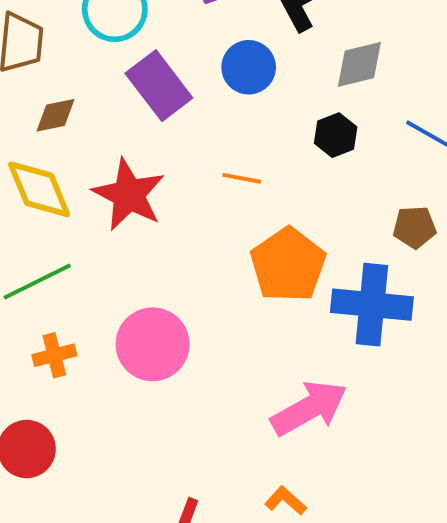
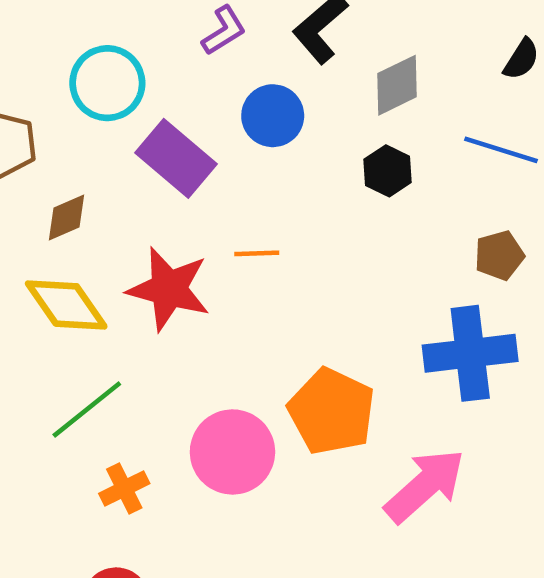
orange line: (242, 178) -> (257, 253), moved
orange pentagon: (288, 265) -> (332, 411), moved

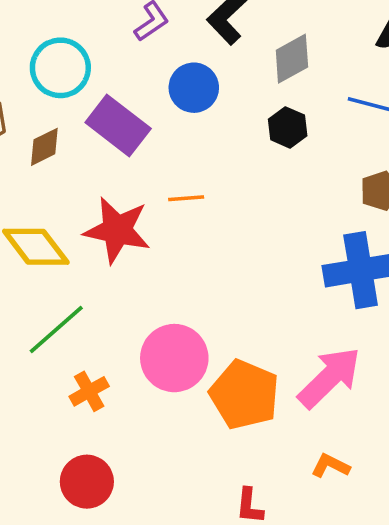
brown diamond: (67, 217) -> (44, 147), moved
orange pentagon: (332, 411) -> (244, 395), moved

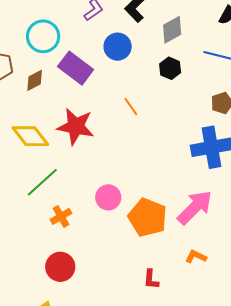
orange line: (186, 198) -> (131, 107), moved, turned 60
pink circle: (174, 358) -> (108, 197), size x0.7

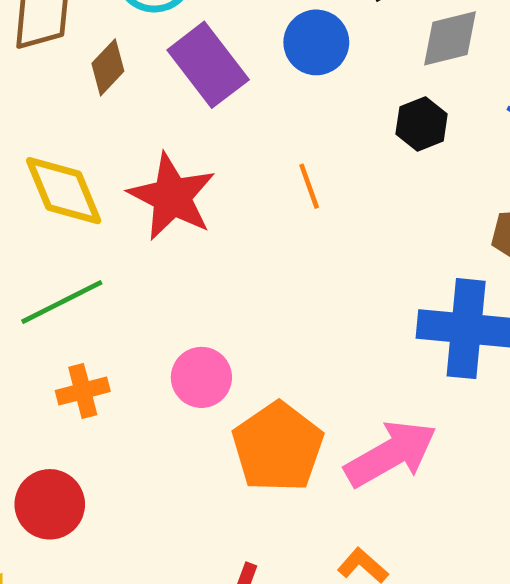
brown diamond: (35, 80) -> (108, 67), turned -35

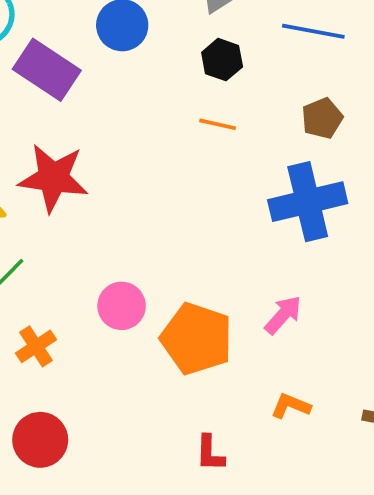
orange line: (309, 186) -> (218, 124), moved, turned -39
pink arrow: (391, 454) -> (283, 315), size x0.6

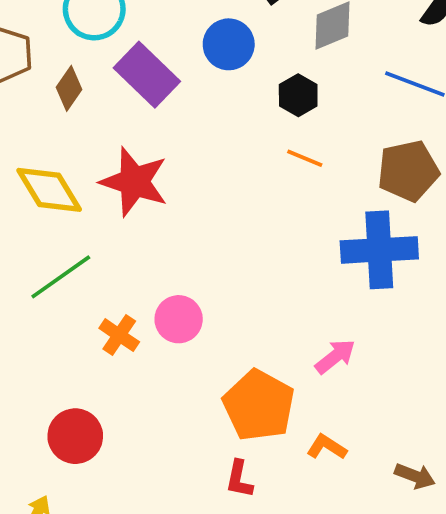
black hexagon: (222, 60) -> (298, 95), moved
brown pentagon: (322, 118) -> (408, 171), size x1.5
orange pentagon: (197, 339) -> (259, 405), moved
orange cross: (36, 346) -> (119, 335), moved, turned -33

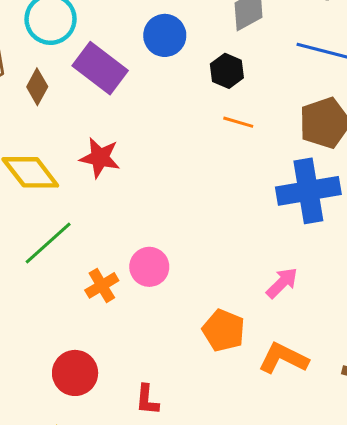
red star: (134, 182) -> (100, 158), size x0.7
orange cross: (119, 335) -> (102, 285), turned 32
orange pentagon: (259, 405) -> (224, 330), size x0.7
orange L-shape: (327, 447) -> (283, 358), size x1.5
red L-shape: (239, 479) -> (147, 400), moved

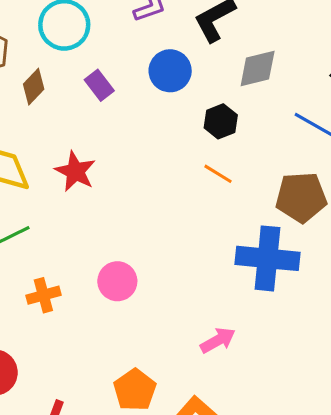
purple rectangle: (100, 68) -> (99, 85), size x0.6
pink circle: (149, 267) -> (117, 281), moved
orange pentagon: (224, 330) -> (135, 390), moved

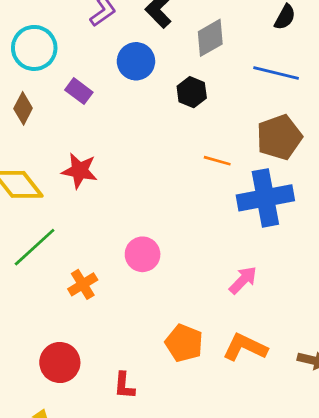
orange line: (218, 174) -> (217, 161), moved

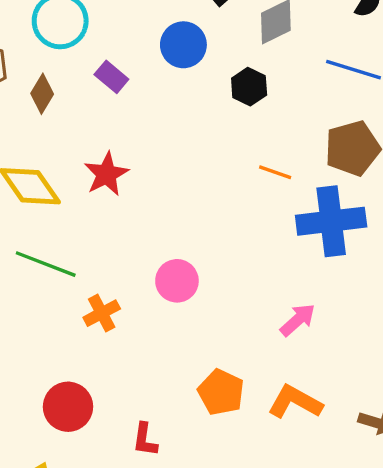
red star: (80, 171) -> (106, 174), turned 30
green line: (35, 247) -> (46, 264), turned 60

